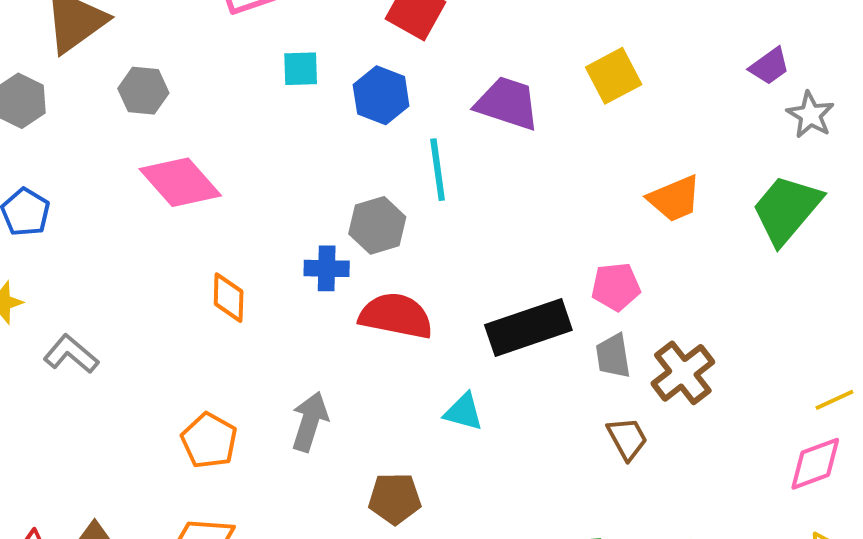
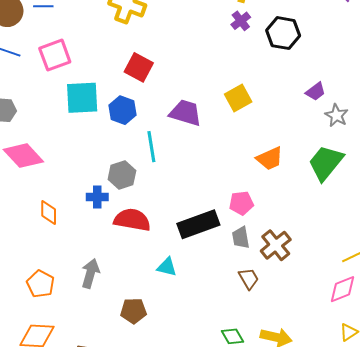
cyan square: (301, 69) -> (82, 98), size x1.8

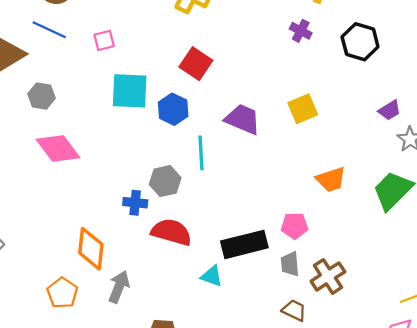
purple cross: (241, 21) -> (301, 31), moved, turned -30
pink square: (55, 55) -> (104, 40), size x0.6
orange diamond: (49, 212) -> (91, 249), moved, size x1.5
cyan triangle: (167, 267) -> (212, 276), moved
brown trapezoid: (249, 278) -> (294, 310), turned -40

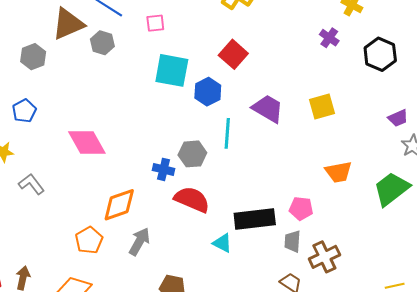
gray hexagon: (41, 96) -> (102, 43), moved
pink diamond: (58, 148) -> (87, 143), moved
orange diamond: (91, 249) -> (119, 205), turned 57

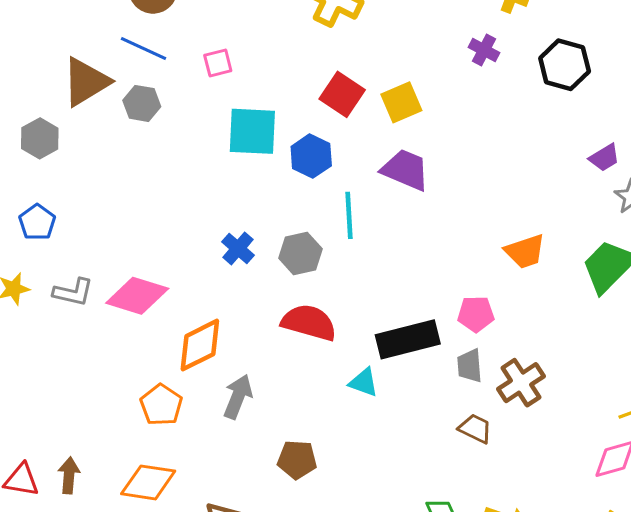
yellow square: (322, 106) -> (401, 102), moved
pink diamond: (87, 143) -> (137, 296), moved, turned -36
blue cross: (164, 169) -> (238, 248), moved, turned 35
gray L-shape: (31, 184) -> (73, 292), moved, turned 148

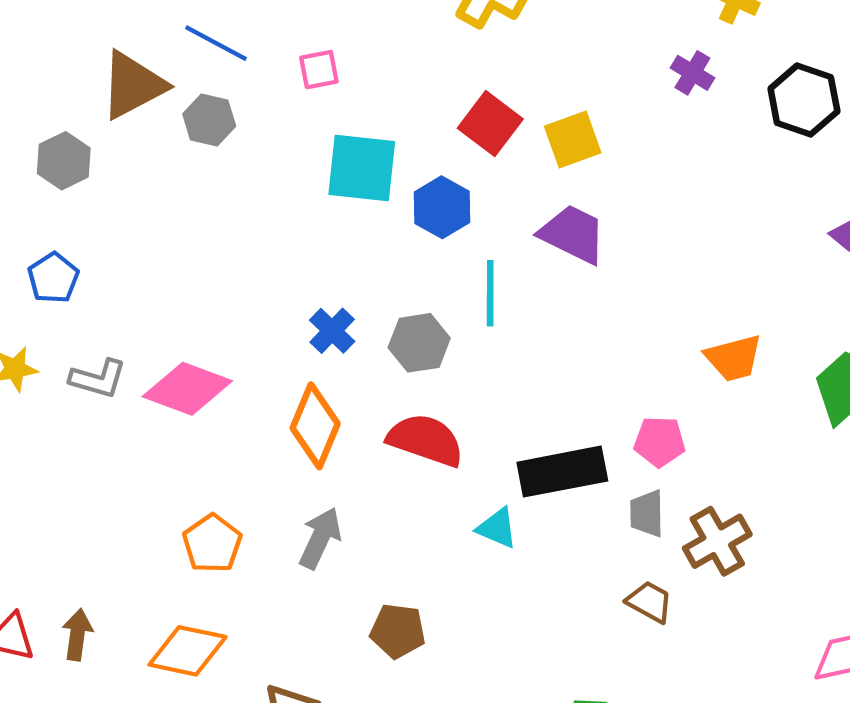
orange diamond: (200, 345) -> (315, 426), moved, turned -44

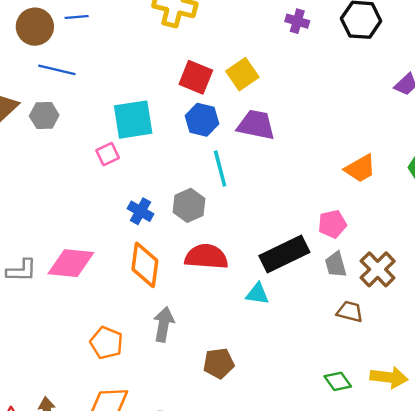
blue line: (216, 43) -> (57, 70), moved
pink square: (319, 70) -> (108, 154), moved
blue hexagon: (442, 207) -> (202, 120), moved

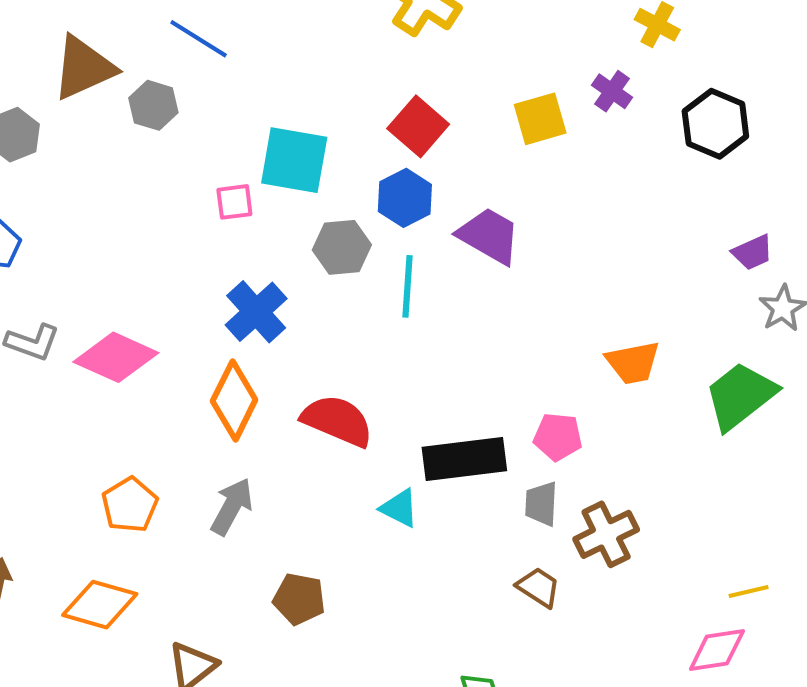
yellow square: (242, 74) -> (540, 119), moved
gray hexagon: (189, 205) -> (342, 247), moved
blue cross: (140, 211) -> (256, 312), size x1.4

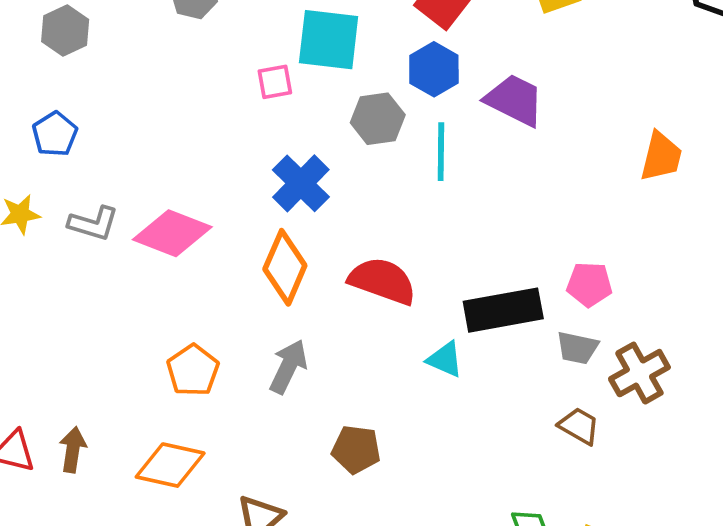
orange trapezoid: (633, 363) -> (661, 157), moved, turned -62
gray trapezoid: (541, 504) -> (577, 348), turned -78

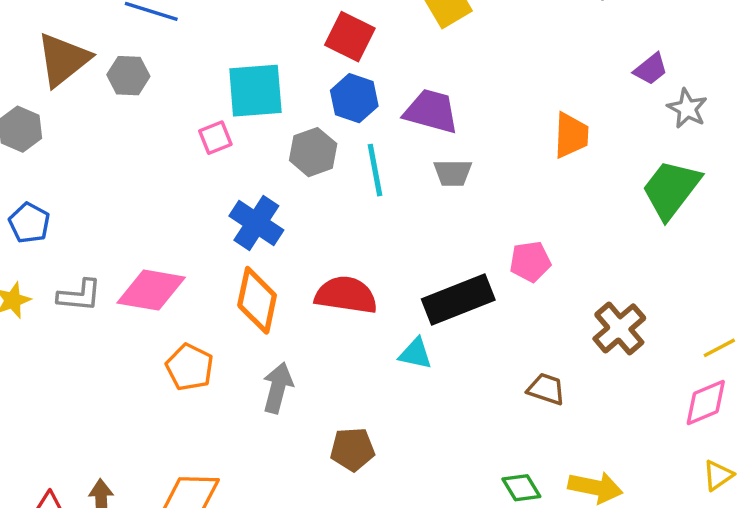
gray trapezoid: (577, 348) -> (453, 173), moved
orange pentagon: (193, 370) -> (190, 367), moved
brown cross: (639, 373) -> (619, 328), moved

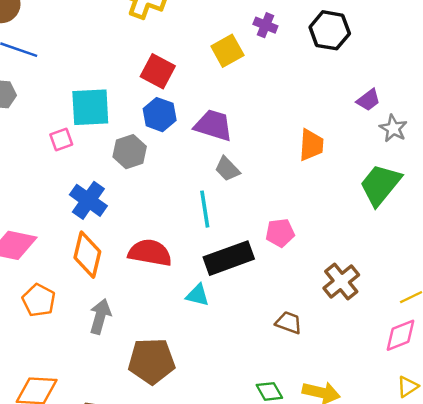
cyan line: (375, 170) -> (205, 209), moved
gray trapezoid: (453, 173) -> (227, 169), turned 44
brown pentagon: (353, 449) -> (151, 361), size x1.5

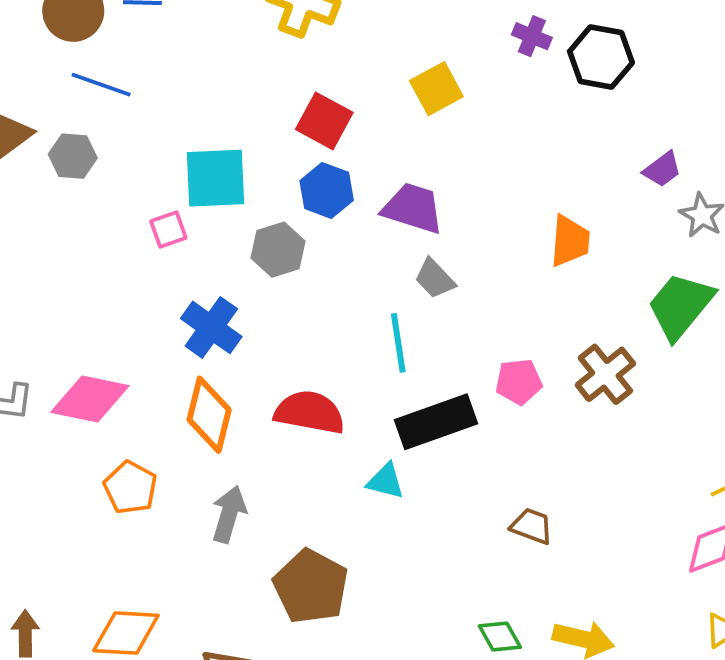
purple cross: (265, 25) -> (532, 36), moved
brown cross: (341, 282) -> (605, 374), moved
brown pentagon: (151, 361) -> (311, 586), turned 30

